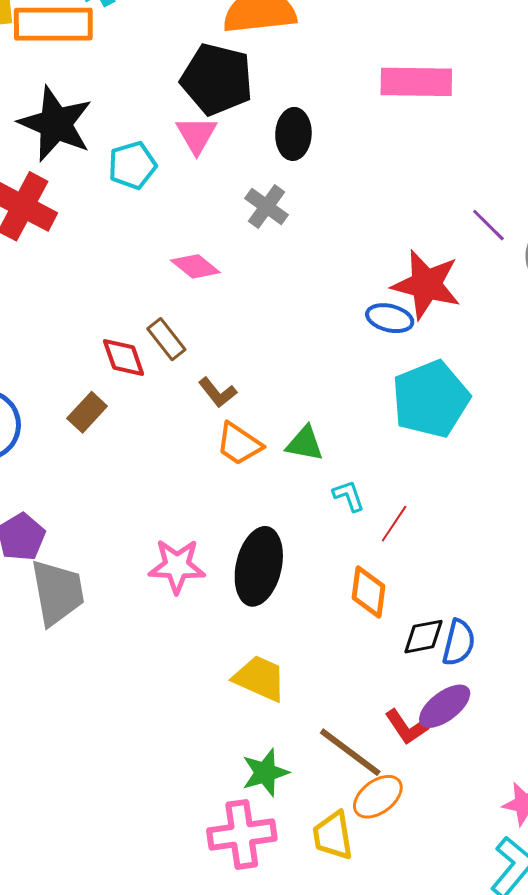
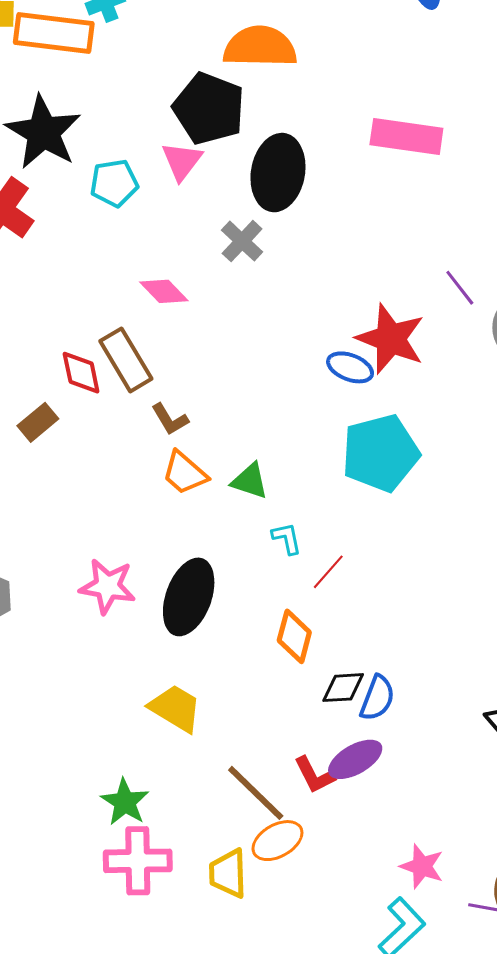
black ellipse: (293, 134) -> (278, 173), size x1.5
brown rectangle: (166, 339) -> (126, 360), size x1.5
green star: (265, 773) -> (125, 802), moved, turned -30

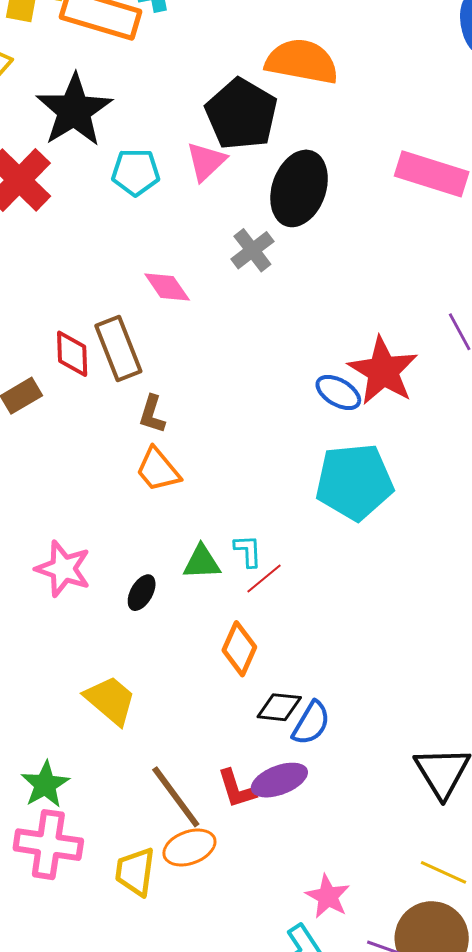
brown L-shape: (170, 419) -> (152, 414), turned 39
green triangle: (250, 481) -> (202, 562), moved, turned -30
red line: (328, 572) -> (264, 579), moved
black ellipse: (189, 597) -> (142, 593), size x0.5

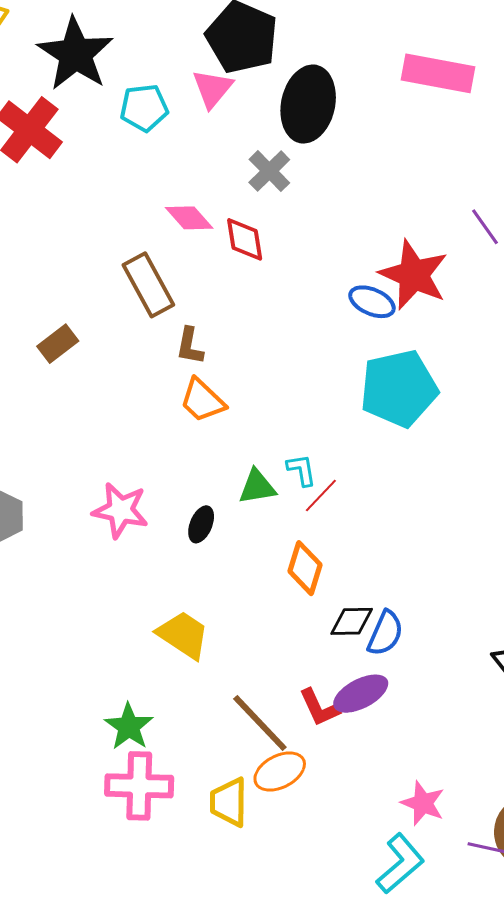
red diamond: (72, 354) -> (245, 239), moved

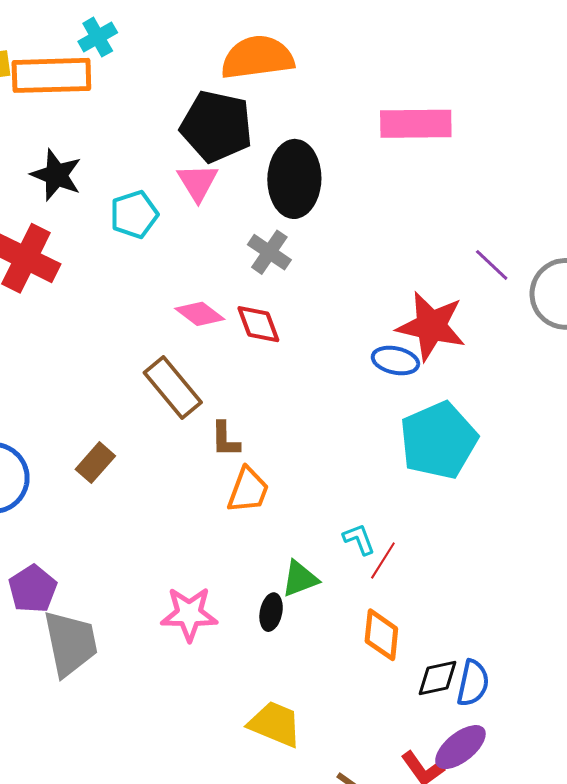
black star: (75, 54) -> (56, 175), size x0.7
orange trapezoid: (202, 400) -> (248, 490), turned -102
green triangle: (257, 487) -> (300, 579), moved

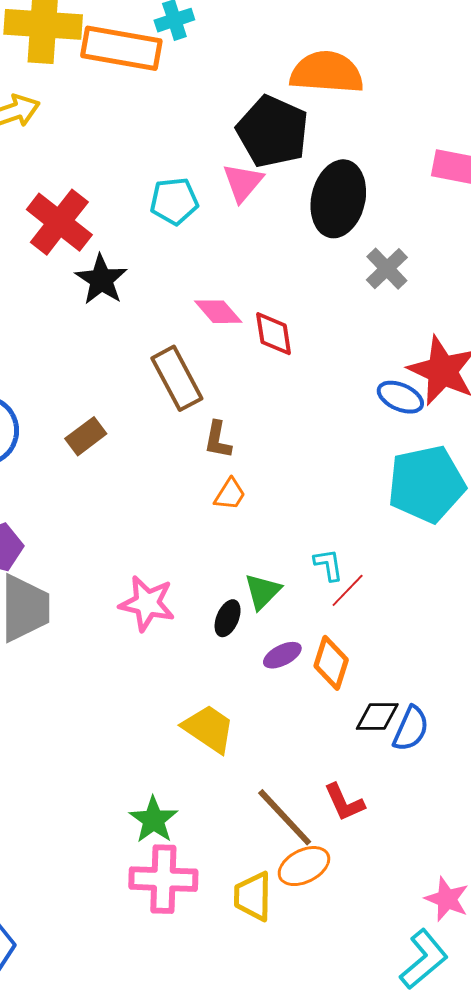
black star: (56, 175) -> (101, 280), moved
gray cross: (269, 252) -> (387, 269), moved
orange trapezoid: (248, 490) -> (230, 494), size x0.7
green triangle: (300, 579) -> (263, 591), turned -36
purple ellipse: (460, 747) -> (282, 655), moved, size x0.7

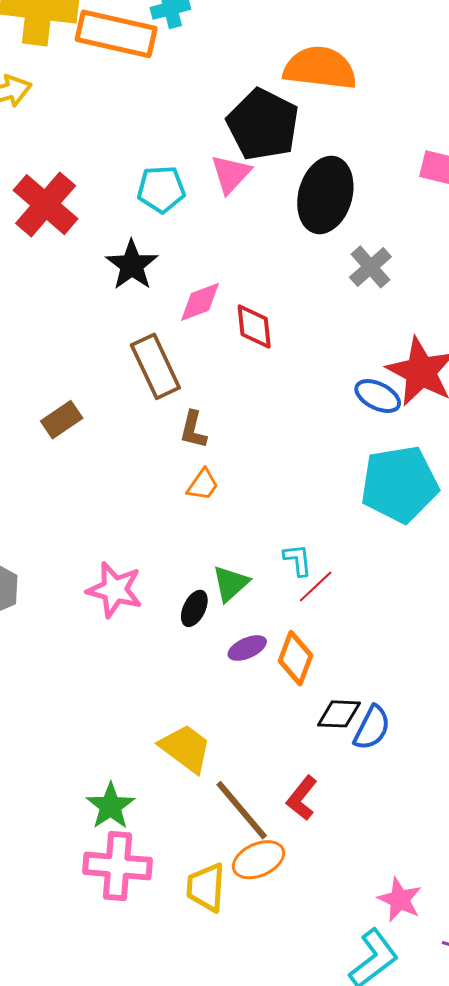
black star: (101, 280) -> (132, 265), moved
pink diamond: (218, 312) -> (200, 302), turned -72
yellow trapezoid: (209, 729) -> (186, 748), moved
red L-shape: (344, 802) -> (302, 798), turned 60

